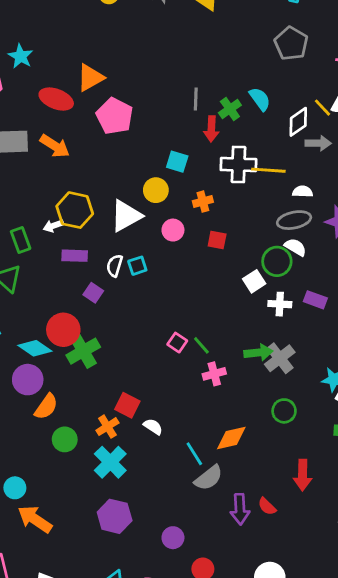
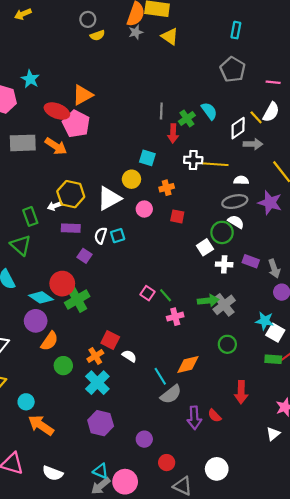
pink pentagon: (115, 116) -> (76, 124), moved
white cross: (238, 165) -> (193, 160), size x0.7

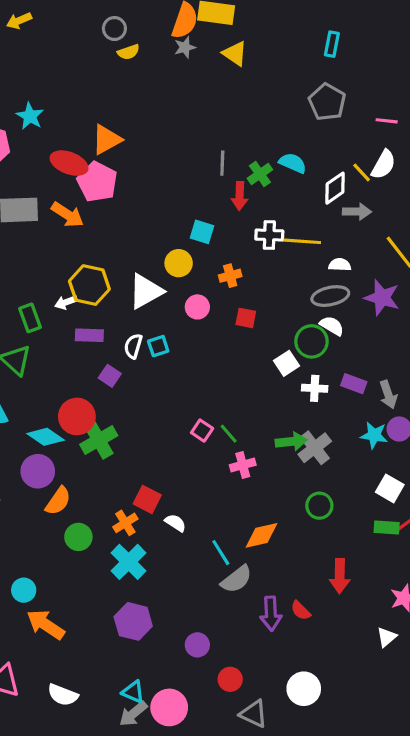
cyan semicircle: (209, 111) -> (293, 163), turned -30
cyan star: (265, 321) -> (374, 435), moved

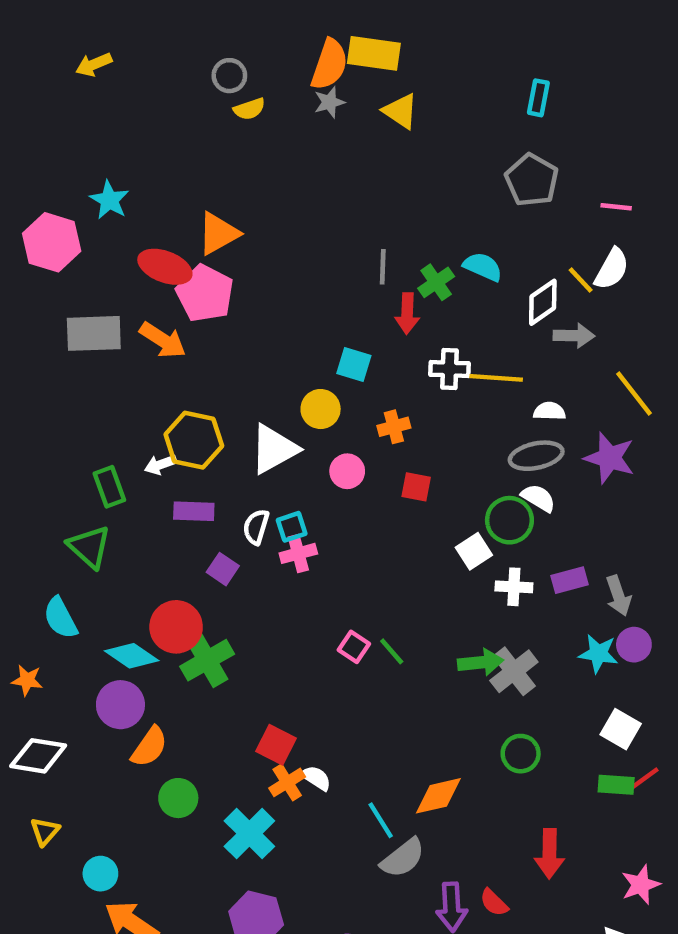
purple rectangle: (354, 384) -> (569, 580), turned -35
pink cross: (243, 465) -> (298, 553), moved
orange cross: (125, 523) -> (287, 782), moved

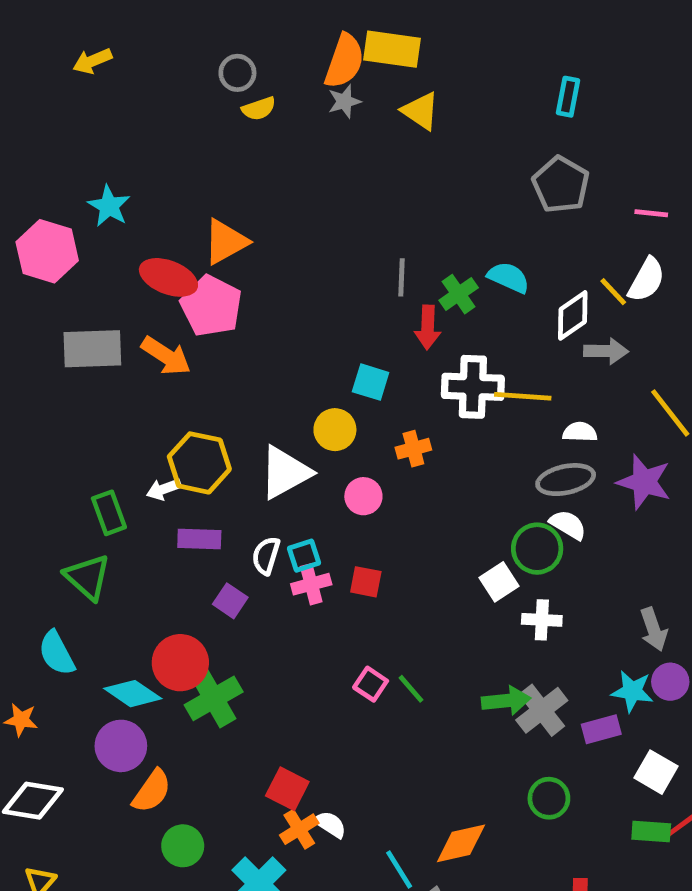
white cross: (449, 369) -> (473, 387), size x1.4
red square: (416, 487) -> (366, 582), moved
purple rectangle: (569, 580) -> (601, 729), moved

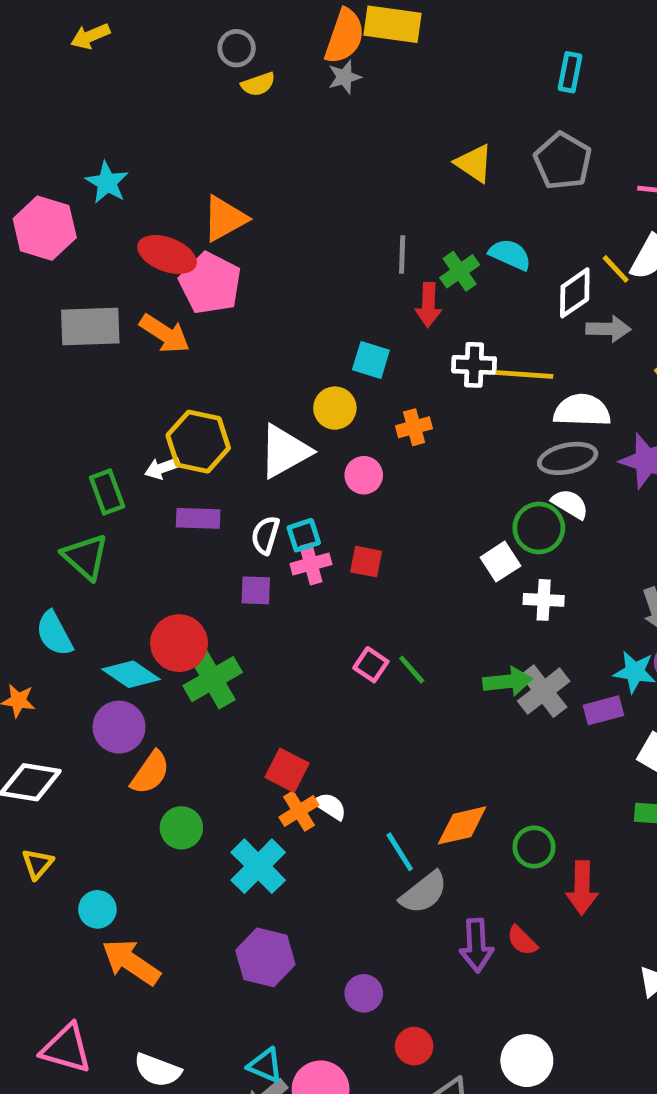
yellow triangle: (421, 111) -> (474, 163), moved
white cross: (473, 387) -> (474, 365), size x0.7
white semicircle: (580, 432) -> (582, 410), size x1.6
purple square: (230, 601) -> (256, 590), moved, turned -32
green circle: (549, 798) -> (534, 847), moved

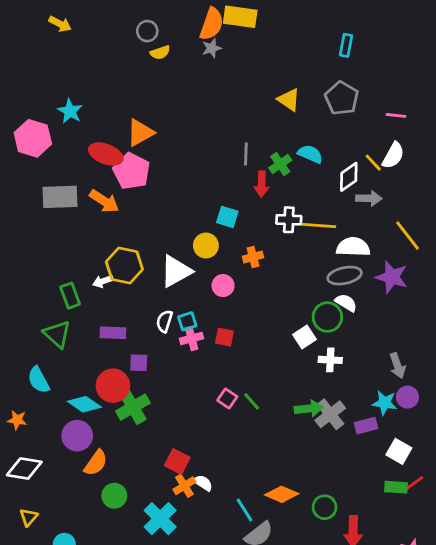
yellow arrow: (90, 36) -> (60, 24), turned -130
purple rectangle: (198, 518) -> (113, 333), moved
purple square: (256, 590) -> (139, 363), moved
orange diamond: (462, 825) -> (282, 494), turned 36

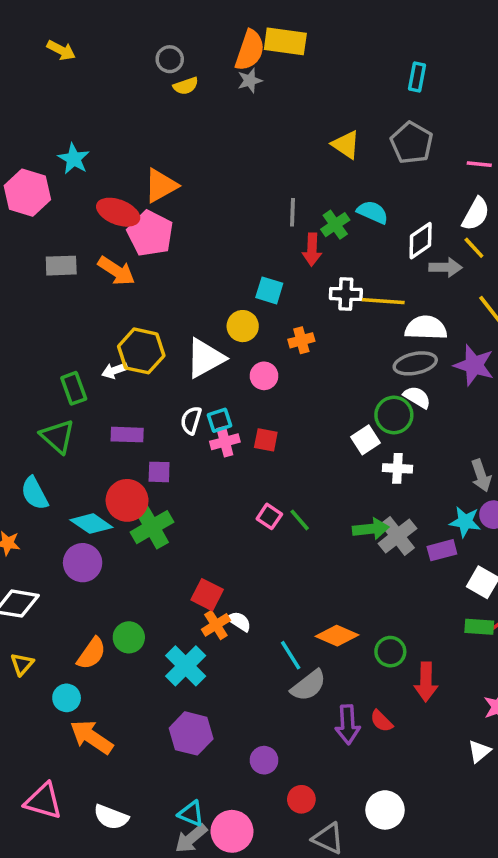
yellow line: (373, 163) -> (474, 248), moved
gray rectangle: (60, 197) -> (61, 266), size x0.7
orange semicircle: (96, 463) -> (91, 653), moved

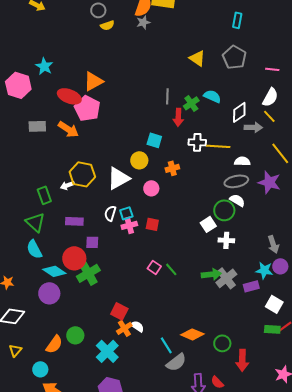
white semicircle: (426, 328) -> (242, 161), size x0.7
cyan semicircle: (35, 493) -> (34, 249), moved

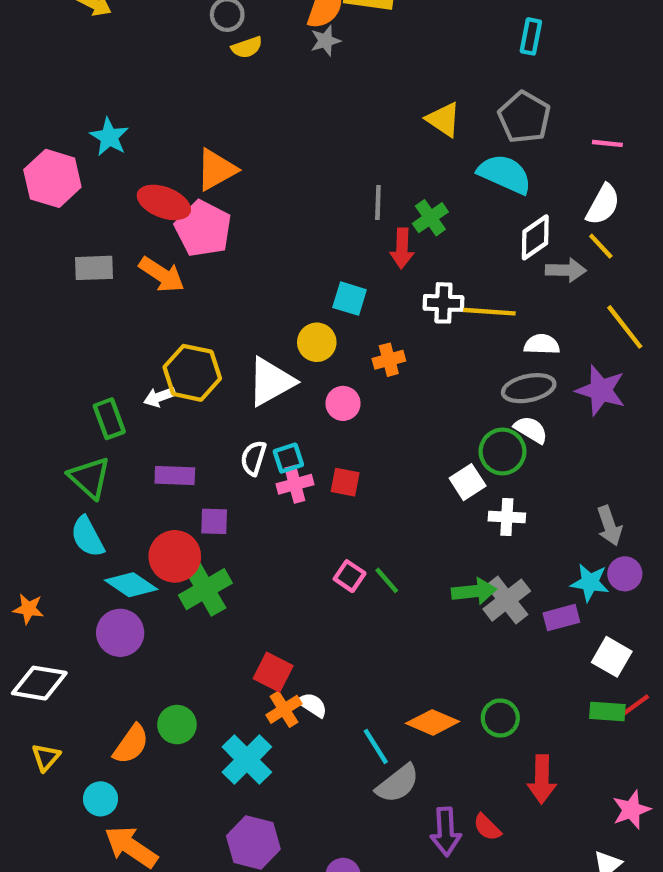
cyan semicircle: (212, 96) -> (505, 174), moved, size x1.4
green circle: (222, 343) -> (500, 718), moved

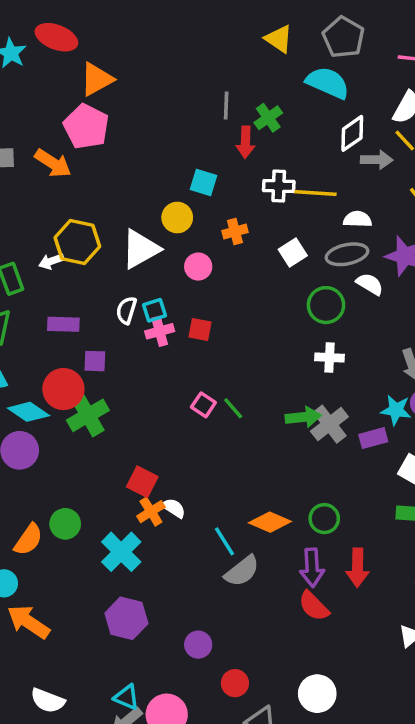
red ellipse: (164, 202) -> (56, 37), moved
white semicircle: (531, 430) -> (370, 284), moved
white square: (468, 482) -> (293, 253), moved
red semicircle: (487, 827) -> (314, 606), size x1.4
purple arrow: (446, 832) -> (312, 568), moved

